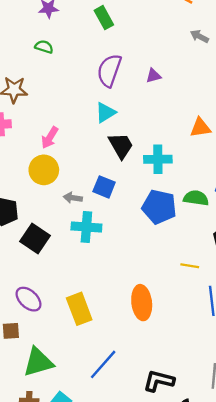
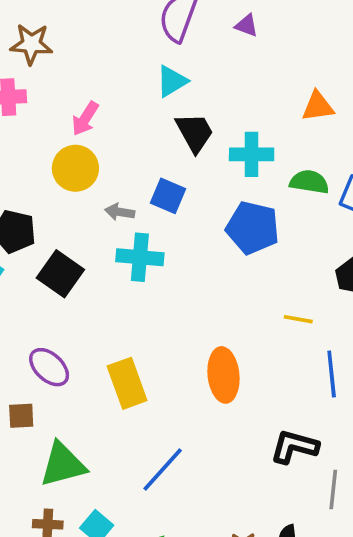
purple triangle: (153, 76) -> (247, 25), turned 35
green semicircle: (196, 198) -> (309, 182), moved
black L-shape: (159, 381) -> (294, 447), moved

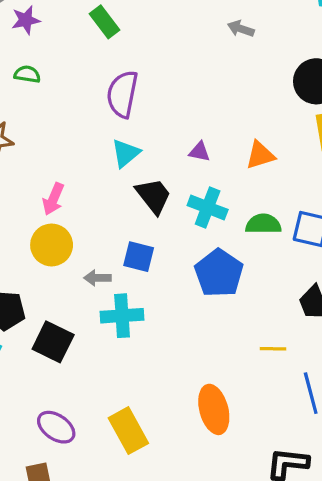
purple triangle: (247, 25) -> (199, 152), moved
cyan cross: (252, 154) -> (208, 208), turned 30
blue pentagon: (253, 228) -> (219, 273), turned 30

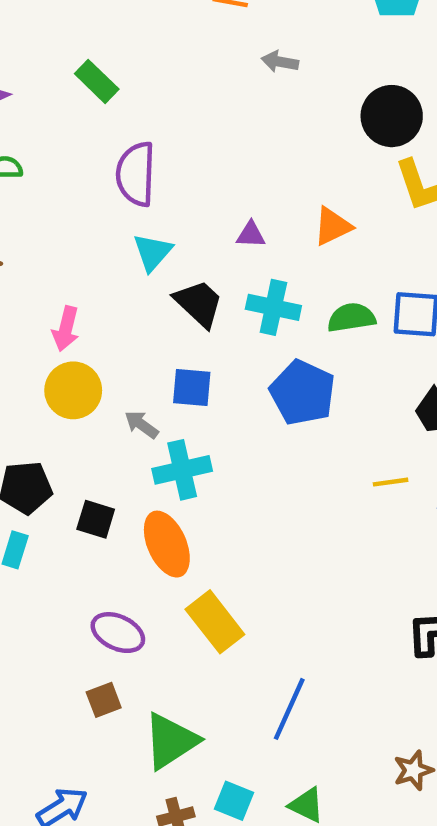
gray arrow: (97, 278) -> (141, 425), turned 45
black square: (53, 342) -> (96, 519), size x0.7
orange ellipse: (214, 409) -> (167, 544), moved

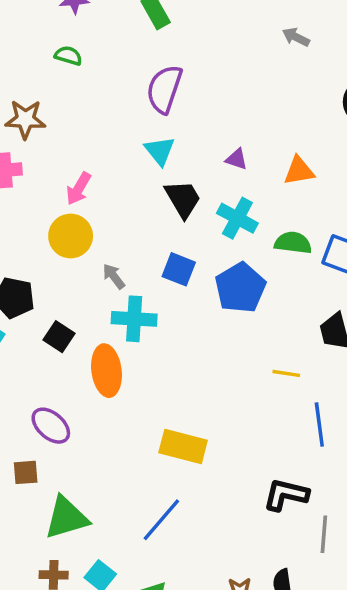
cyan triangle: (153, 252) -> (160, 151), turned -36
blue square: (192, 388) -> (179, 269), moved
yellow rectangle: (215, 622) -> (183, 446), moved, turned -54

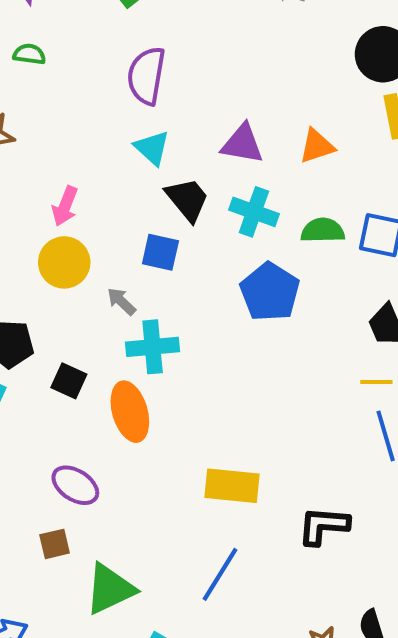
purple triangle: (237, 159) -> (242, 144), size x1.6
blue square: (179, 269) -> (160, 252), moved
yellow line: (286, 373) -> (376, 382), moved
black L-shape: (286, 495) -> (323, 526), moved

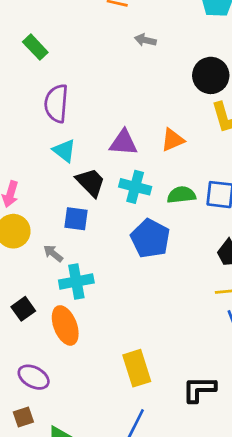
black square: (69, 381) -> (23, 309), turned 35
yellow rectangle: (232, 486) -> (137, 368), turned 72

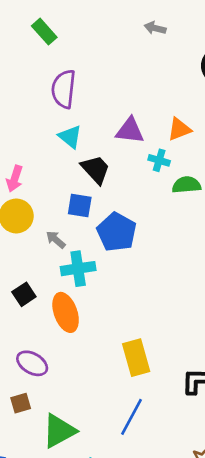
cyan cross: (135, 187) -> (159, 160), moved, size x0.7
blue pentagon: (150, 238) -> (117, 232), moved

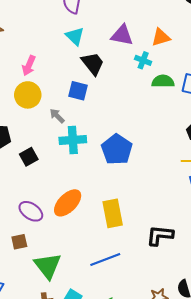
blue pentagon: (117, 232) -> (117, 149), moved
orange ellipse: (66, 312) -> (68, 203), moved, turned 60
blue line: (132, 417) -> (105, 260), turned 36
green triangle: (59, 431) -> (48, 266), turned -44

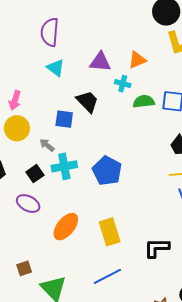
black trapezoid: (93, 63) -> (87, 102), moved
black square: (29, 157) -> (35, 174), moved
purple ellipse: (31, 211) -> (28, 204), moved

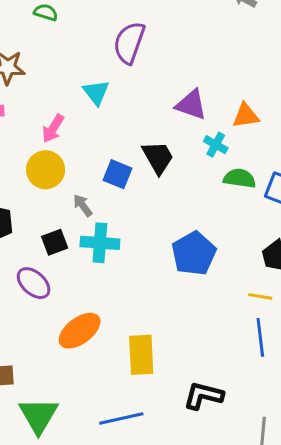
cyan triangle: (56, 68) -> (96, 92), moved
blue pentagon: (107, 171) -> (194, 253), moved

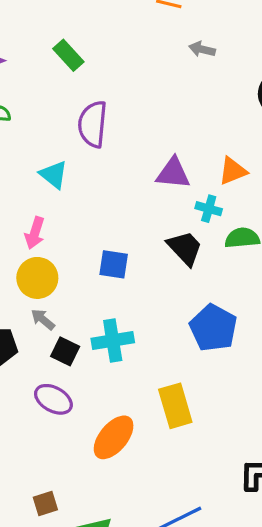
cyan triangle: (96, 92) -> (54, 175), moved
black trapezoid: (158, 157) -> (185, 248), moved
gray arrow: (83, 205) -> (43, 319), moved
black square: (55, 242) -> (65, 351), turned -30
yellow rectangle: (141, 355) -> (175, 406), moved

